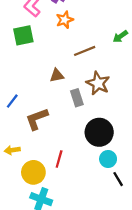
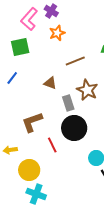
brown triangle: (57, 75) -> (50, 83), turned 32
blue line: (12, 101) -> (12, 78), moved
black circle: (99, 132) -> (74, 128), moved
red line: (59, 159) -> (52, 145), moved, turned -42

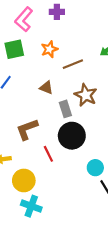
purple cross: (51, 11) -> (57, 12), moved, turned -32
orange star: (57, 33) -> (49, 49), moved

